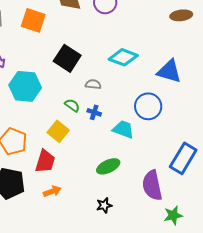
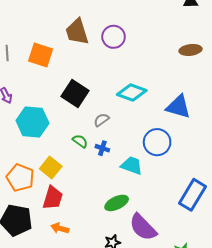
gray semicircle: (93, 84) -> (101, 120), turned -42
yellow square: (58, 131) -> (51, 167), moved
purple semicircle: (152, 185) -> (143, 227), moved, turned -32
orange arrow: (52, 191) -> (60, 228), turned -144

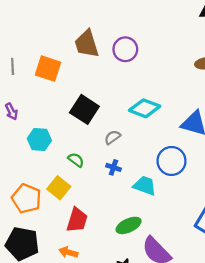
cyan hexagon: (32, 122) -> (39, 139), size x0.7
green semicircle: (80, 141) -> (76, 160), moved
red trapezoid: (53, 198) -> (77, 220), moved

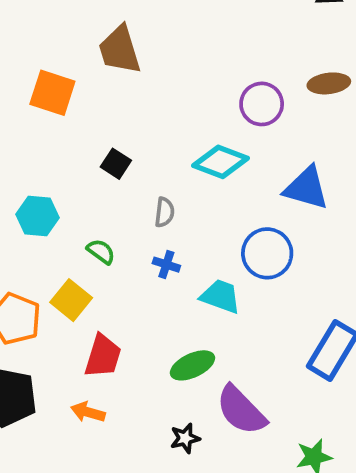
purple circle: (125, 49) -> (262, 104), moved
black square: (84, 109) -> (116, 164), size x0.6
gray semicircle: (112, 137) -> (164, 212), turned 133

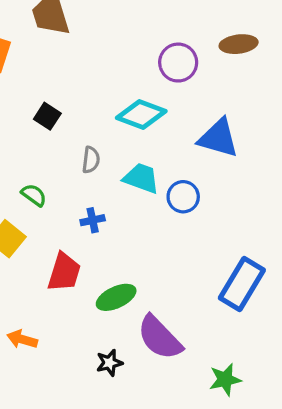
blue circle: (267, 253) -> (183, 197), size x0.7
blue cross: (166, 265) -> (93, 220), moved, turned -30
cyan trapezoid: (221, 296) -> (141, 178), moved
red trapezoid: (103, 356) -> (64, 272), moved

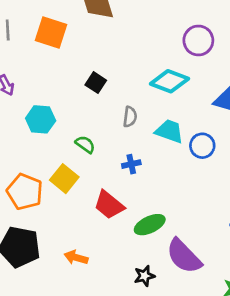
red trapezoid: (64, 272) -> (109, 205), turned 112

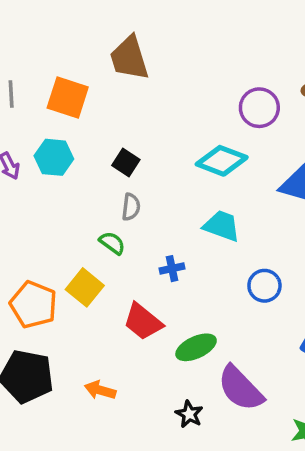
gray semicircle: (130, 117) -> (131, 207), moved
cyan hexagon: (41, 119) -> (54, 157), moved
blue circle: (202, 146) -> (264, 286), moved
black star: (144, 276) -> (189, 414), turned -30

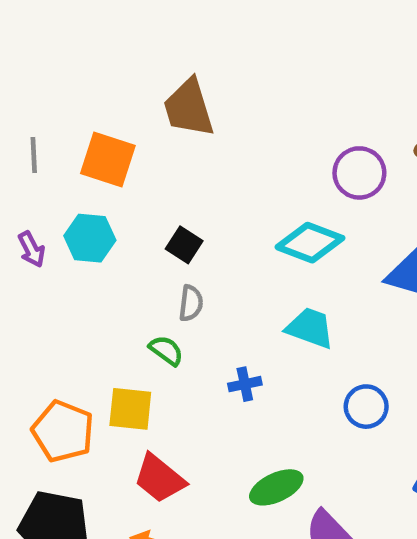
yellow square: (85, 287) -> (130, 409), turned -33
red trapezoid: (143, 322) -> (159, 478), moved

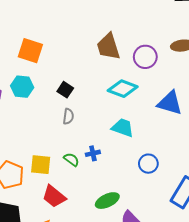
brown trapezoid: (189, 108) -> (108, 47), moved
green semicircle: (166, 350) -> (71, 159), moved

